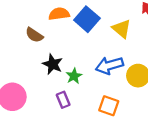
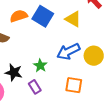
black star: (53, 64) -> (14, 72), moved

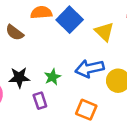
black star: (14, 72) -> (19, 77), turned -30

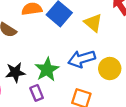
green star: (52, 77) -> (47, 70), size x1.5

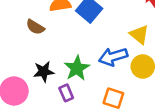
yellow triangle: (93, 23) -> (139, 35), moved

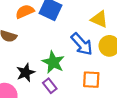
blue arrow: (113, 57) -> (82, 44), turned -100

